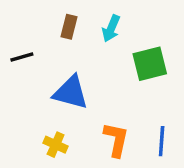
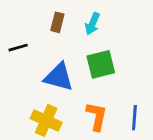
green square: (150, 64) -> (101, 64), moved
yellow cross: (56, 145) -> (46, 120), size x1.5

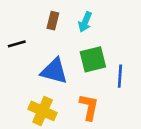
blue line: (134, 118) -> (120, 76), moved

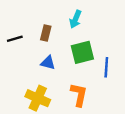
brown rectangle: (53, 21) -> (46, 33), moved
blue triangle: (54, 71) -> (48, 63), size x0.6

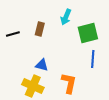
green square: (82, 52) -> (88, 33), moved
blue triangle: (48, 63) -> (42, 65), moved

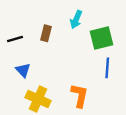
blue triangle: (42, 65) -> (23, 70), moved, turned 32

